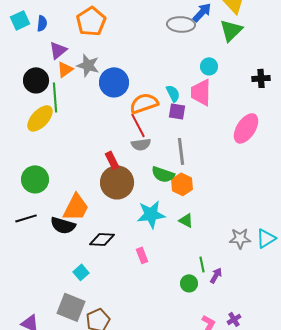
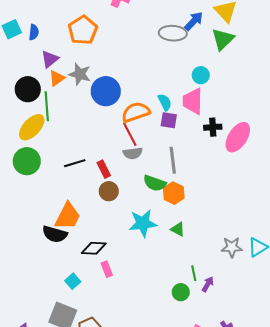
black cross: (261, 78) -> (213, 127), moved
green circle: (35, 179) -> (27, 161), moved
brown circle: (117, 182) -> (109, 191), size x0.6
black line: (26, 218) -> (75, 163), moved
pink rectangle: (142, 255) -> (107, 269), moved

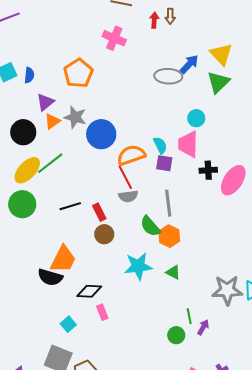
green line: (47, 106) -> (50, 163), moved, turned 56
green semicircle: (155, 183) -> (150, 226), turned 30
gray star: (232, 247) -> (227, 290), size x1.4

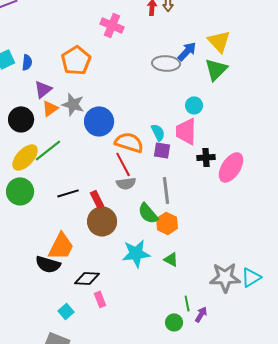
orange semicircle: (131, 155) -> (129, 142), turned 36
brown circle: (104, 234) -> (102, 221), size x1.5

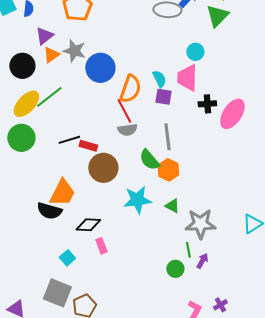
orange semicircle: (129, 142) -> (130, 89), turned 92
red rectangle: (97, 199) -> (88, 146), moved, turned -48
gray star: (225, 277) -> (200, 224), moved

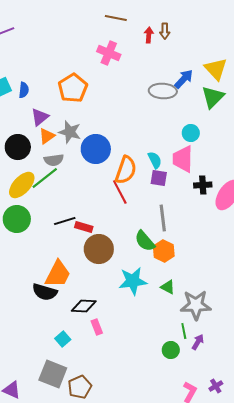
gray semicircle: (127, 130) -> (54, 160), moved

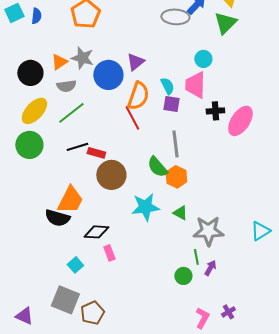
purple triangle: (40, 117) -> (135, 62), moved
green line: (45, 178) -> (71, 113), moved

